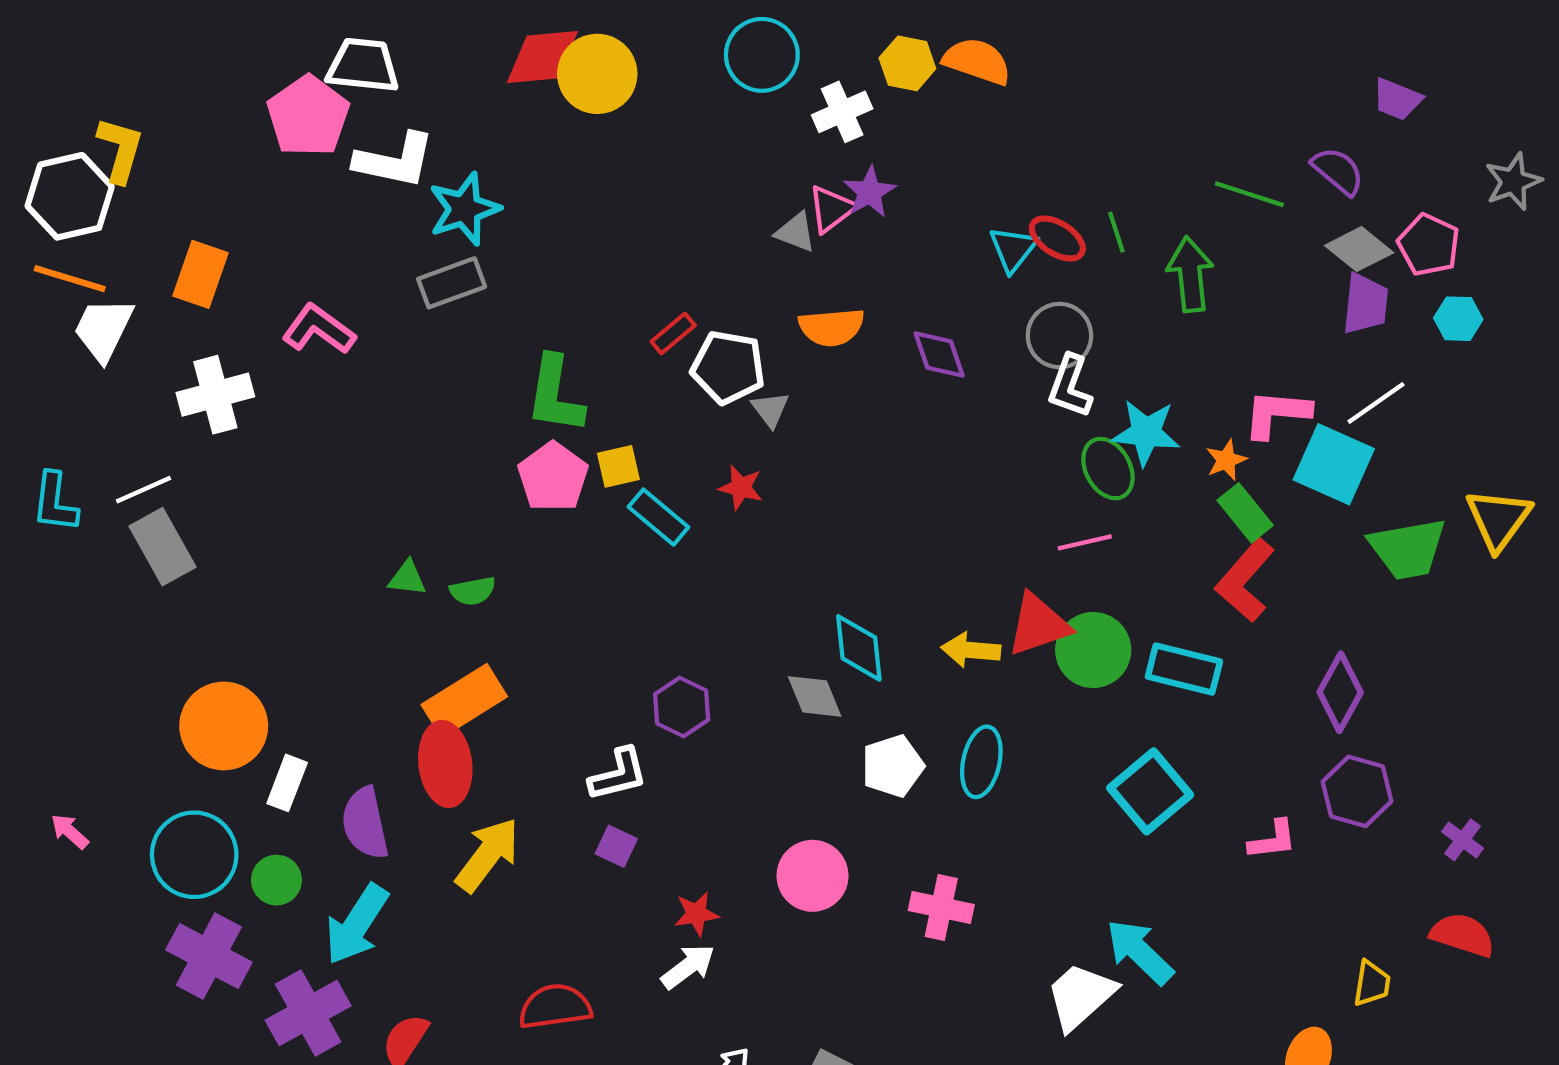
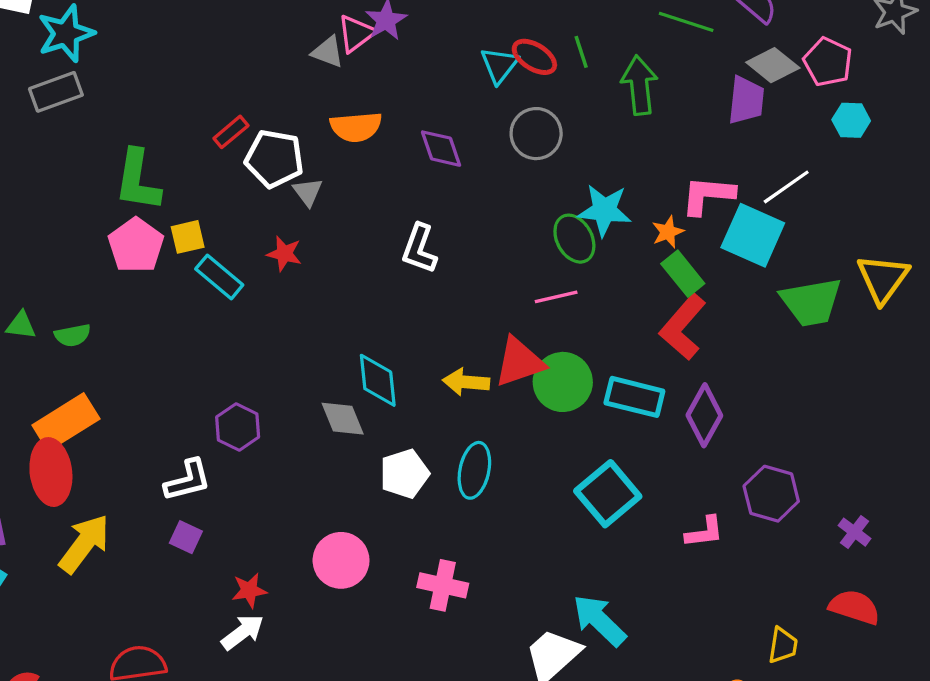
purple trapezoid: (1365, 304) -> (746, 100), moved
white L-shape: (1070, 386) -> (419, 249), moved
purple diamond: (1340, 692) -> (704, 415), moved

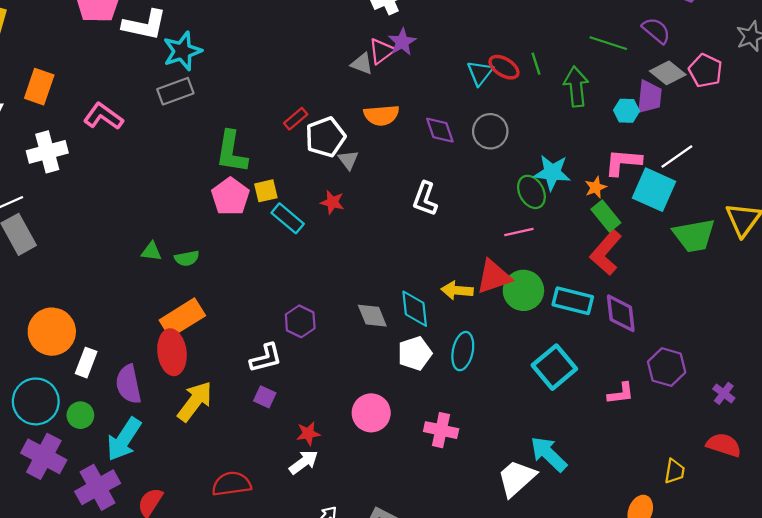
cyan hexagon: (851, 120) -> (626, 111), moved
gray circle: (536, 134) -> (490, 131), moved
white pentagon: (274, 159) -> (325, 137), turned -30
cyan diamond: (378, 380) -> (415, 309), moved
purple diamond: (704, 415) -> (621, 313), turned -36

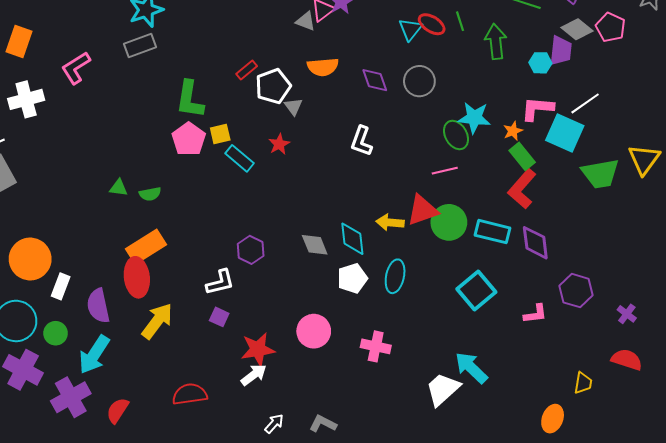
pink L-shape: (103, 116) -> (76, 68), turned -68
red star: (332, 202) -> (279, 144), turned 30
red star: (308, 433) -> (258, 349), size x1.6

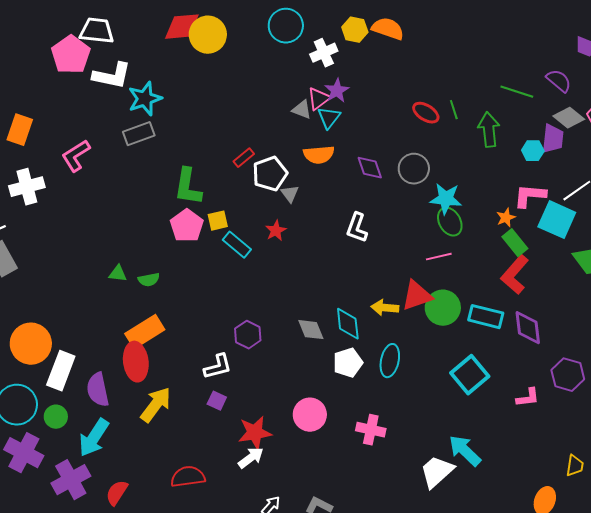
cyan triangle: (410, 29) -> (329, 118), moved
cyan star: (474, 118) -> (446, 199), moved
white rectangle: (61, 286) -> (61, 371), size x1.5

